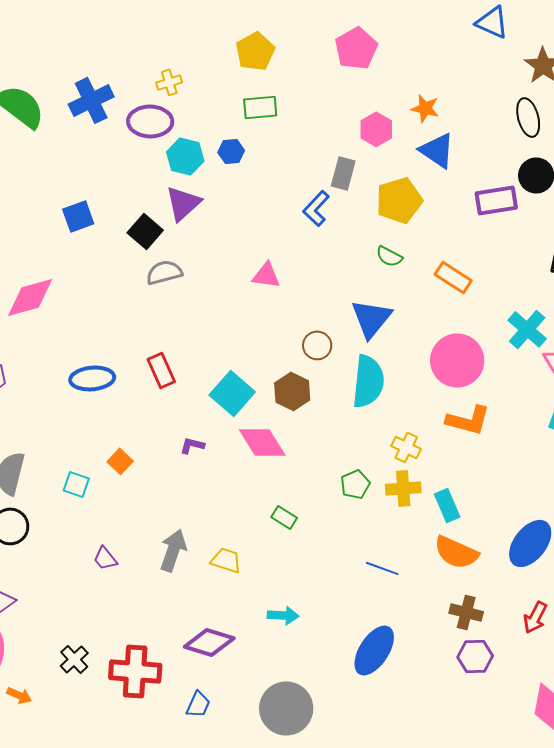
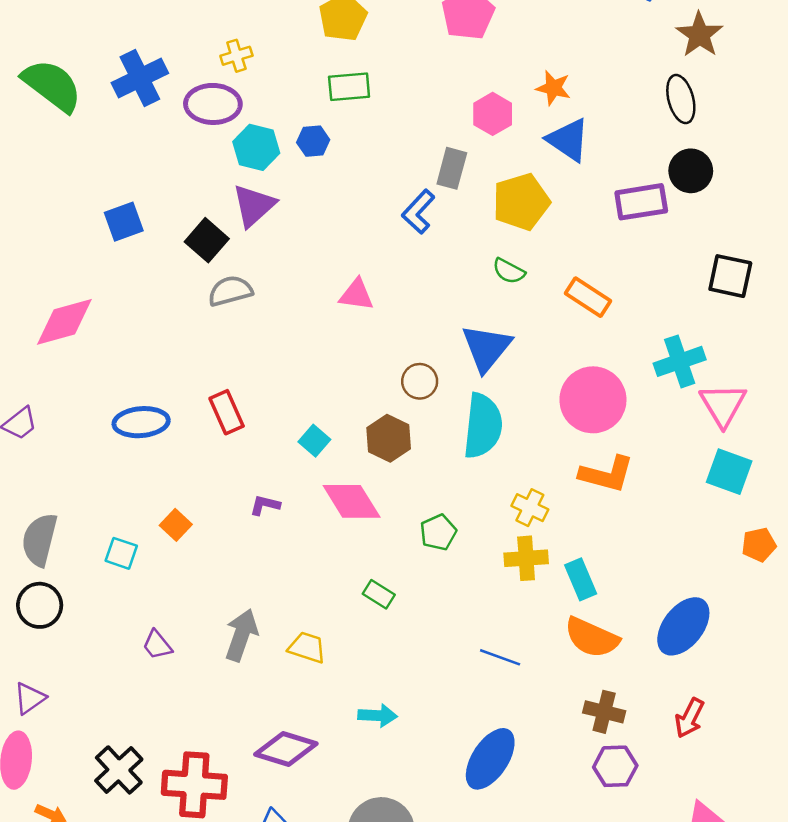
cyan cross: (527, 329) -> (680, 361), turned 30
cyan square: (232, 393) -> (314, 441), size x0.6
green pentagon: (355, 484) -> (438, 532), moved
black cross: (74, 659) -> (119, 770), size x1.4

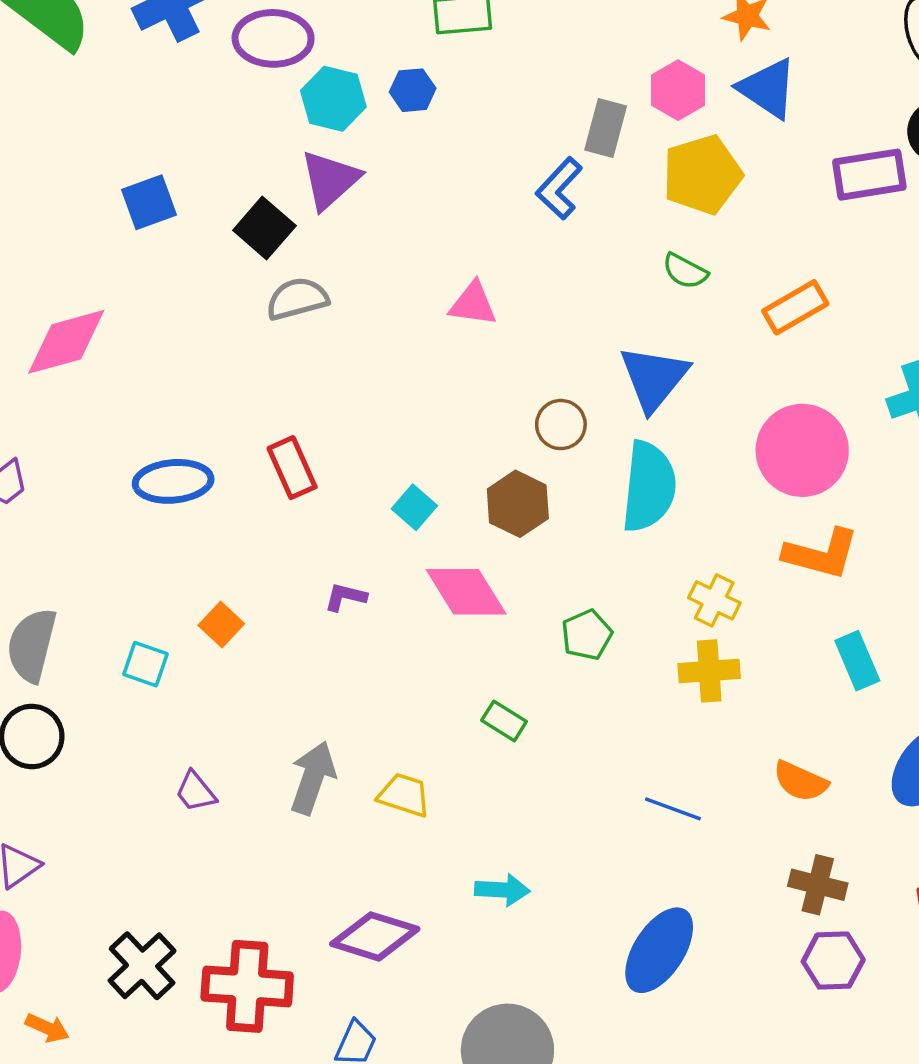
pink hexagon: (493, 114) -> (678, 90), moved
orange rectangle: (588, 297) -> (795, 307), turned -63
cyan rectangle: (581, 579) -> (857, 661), moved
orange semicircle: (592, 638) -> (800, 781), size x0.7

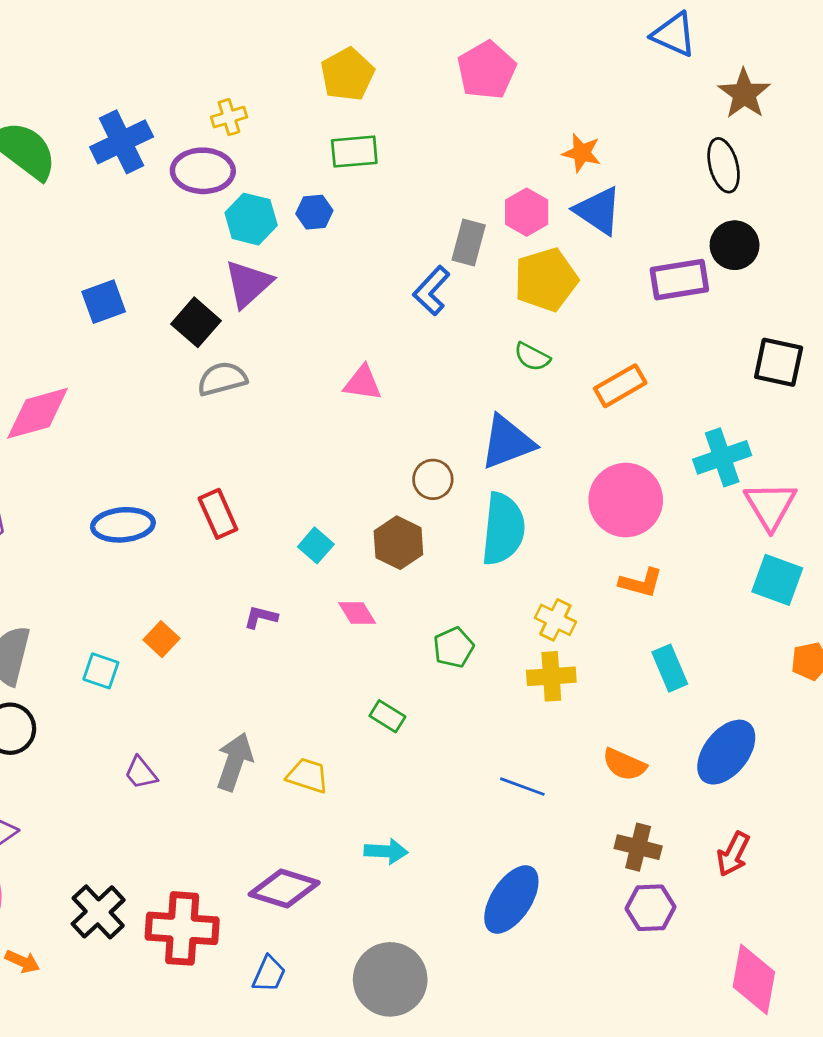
blue triangle: (654, 378) -> (507, 442), turned 30
orange L-shape: (821, 554) -> (641, 583), size x0.7
pink diamond: (466, 592) -> (357, 613), size x0.6

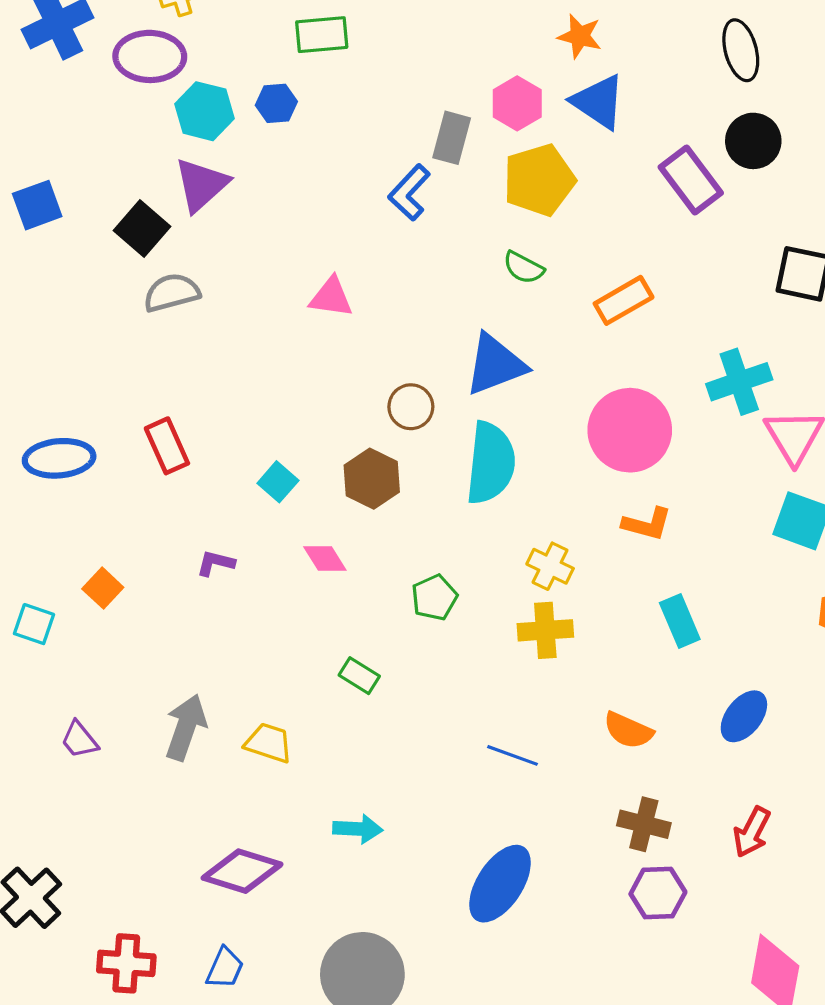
purple rectangle: (679, 280) -> (691, 180), turned 62
blue ellipse: (726, 752) -> (744, 716), size x0.7
red cross: (182, 928) -> (126, 963), moved, size x0.7

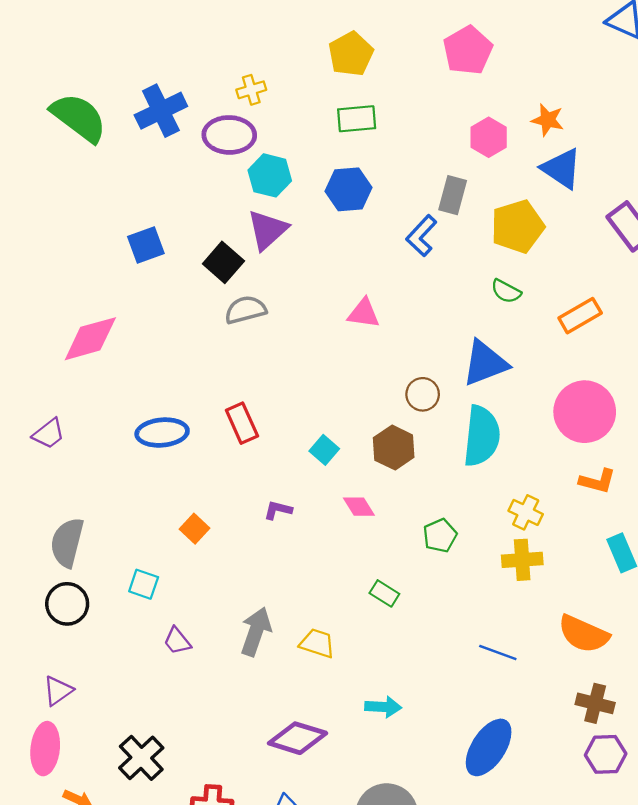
blue hexagon: (276, 103) -> (349, 189), moved, size x1.5
pink hexagon: (517, 103) -> (489, 137), moved
cyan square: (34, 624) -> (144, 584), moved
orange semicircle: (628, 730) -> (584, 634), size x1.4

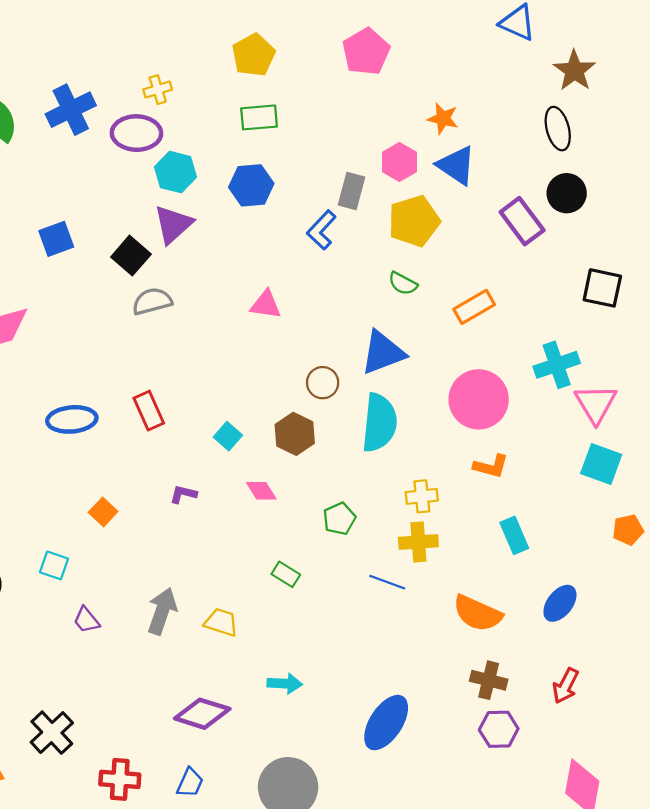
pink hexagon: (489, 137) -> (399, 162), moved
yellow cross: (526, 512) -> (422, 496), turned -32
blue line: (498, 652) -> (387, 582), moved

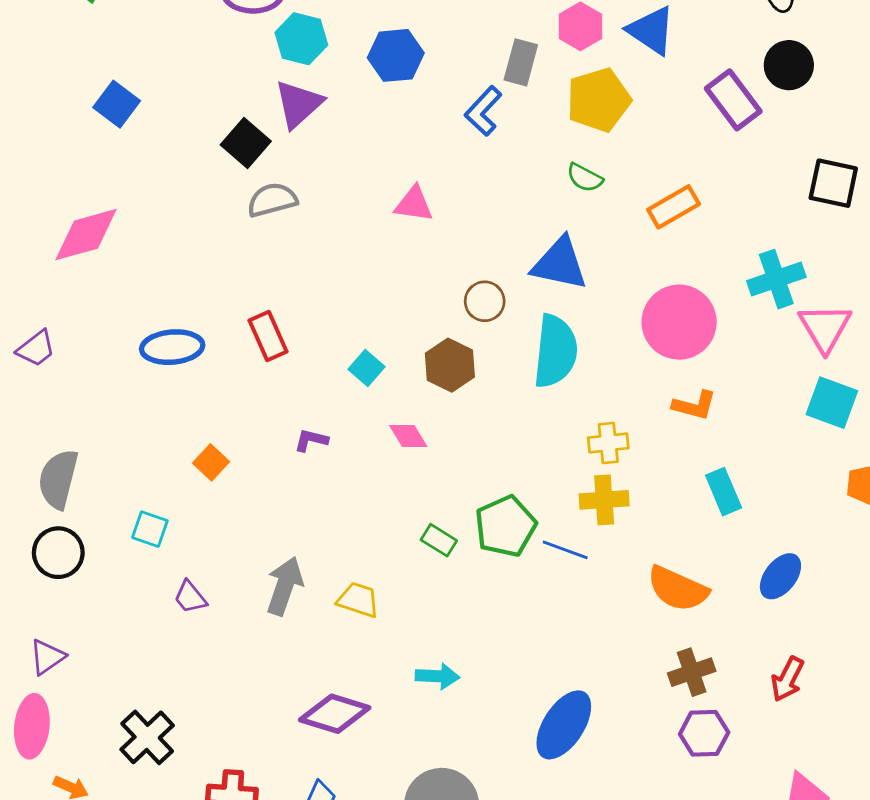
blue square: (56, 239) -> (117, 104), moved, turned -33
blue triangle: (383, 353) -> (560, 264), turned 33
green pentagon: (339, 519) -> (505, 526), moved, size x1.5
brown cross: (489, 680) -> (692, 672), turned -33

